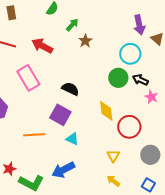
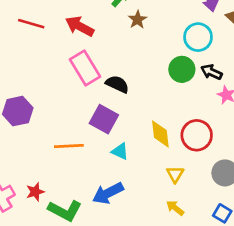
pink rectangle: (28, 78) -> (85, 68), moved
yellow diamond: (106, 111) -> (160, 134), moved

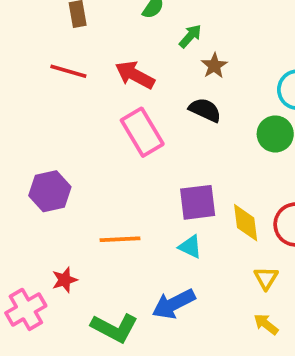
black semicircle: (117, 84) -> (205, 110), moved
purple square: (104, 119) -> (198, 202), moved, turned -36
red star: (35, 192) -> (65, 280), moved

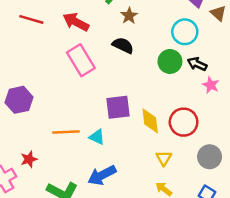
cyan triangle: (190, 247) -> (97, 137), moved

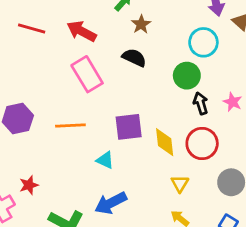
black arrow: (197, 64) -> (201, 103), moved, turned 48
orange line: (66, 132) -> (70, 125), moved

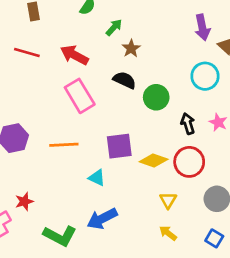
cyan circle: (203, 42) -> (205, 76), moved
green circle: (187, 76) -> (156, 97), moved
yellow diamond: (165, 142) -> (154, 161), turned -64

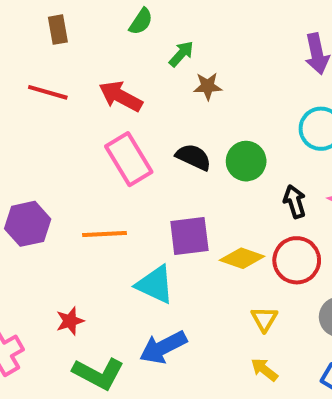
brown star: (131, 48) -> (208, 86), turned 30
black semicircle: (125, 80) -> (193, 157), moved
cyan triangle: (97, 178) -> (155, 285), size x1.5
red star: (24, 201) -> (70, 321), moved

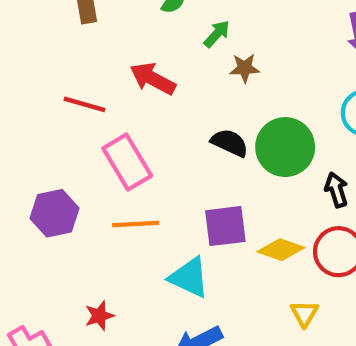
red line: (48, 92) -> (84, 104), moved
pink rectangle: (129, 159) -> (127, 162), moved
green circle: (246, 161) -> (285, 147), size x1.4

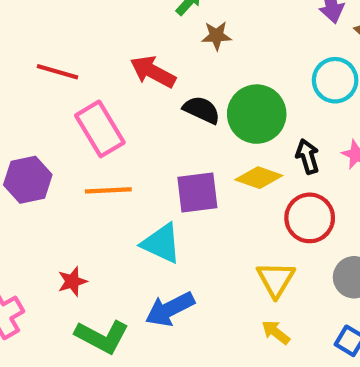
red arrow: (153, 79) -> (153, 72), moved
yellow diamond: (281, 250) -> (259, 178), moved
yellow triangle: (304, 314) -> (276, 279), size x1.4

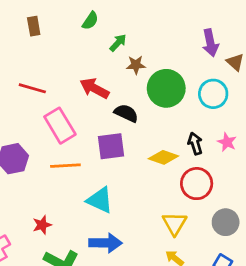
green circle: (257, 114) -> (166, 88), moved
purple square: (197, 192) -> (111, 146), moved
blue arrow: (170, 309) -> (106, 243), turned -152

